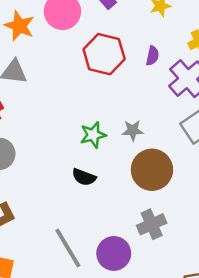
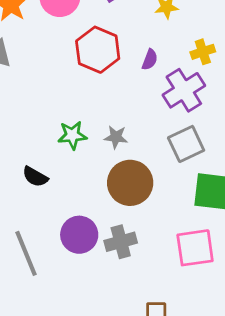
black semicircle: (84, 177) -> (35, 177), moved
purple circle: (114, 253) -> (79, 235), moved

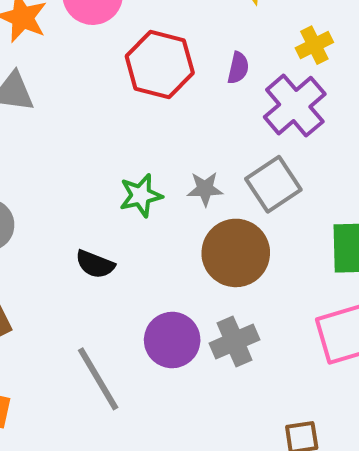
gray square: (186, 144) -> (273, 184), moved

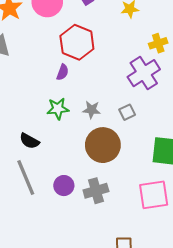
purple semicircle: (238, 68) -> (63, 72), moved
gray square: (273, 184) -> (127, 112), size x0.6
purple circle: (172, 340) -> (64, 186), size x0.7
gray line: (98, 379) -> (26, 177), moved

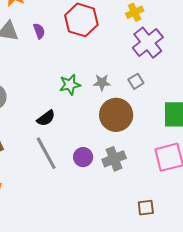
yellow cross: (158, 43) -> (135, 12), moved
purple semicircle: (63, 72) -> (39, 31), moved, turned -35
black semicircle: (29, 141) -> (46, 118), turned -60

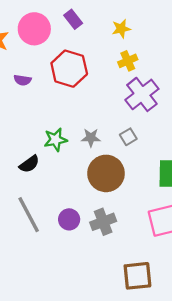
purple semicircle: (39, 31) -> (22, 80), turned 119
black semicircle: (46, 118) -> (29, 164), moved
brown square: (146, 208) -> (137, 276), size x1.6

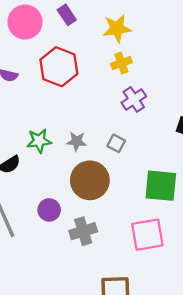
yellow star: (121, 29) -> (117, 28), size x1.4
purple cross: (142, 94) -> (134, 100), size x0.7
gray square: (128, 137) -> (116, 143), turned -35
purple circle: (69, 219) -> (49, 210), moved

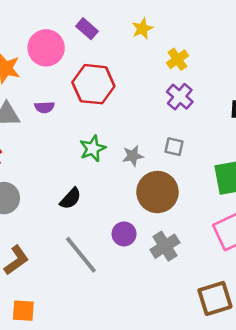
yellow star: (117, 28) -> (142, 29), size x0.7
yellow cross: (121, 63) -> (177, 59), moved
green star: (39, 141) -> (93, 148), moved

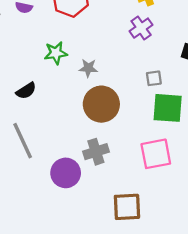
gray square: (174, 147) -> (154, 78), moved, turned -35
purple circle: (124, 234) -> (66, 173), moved, size x1.4

